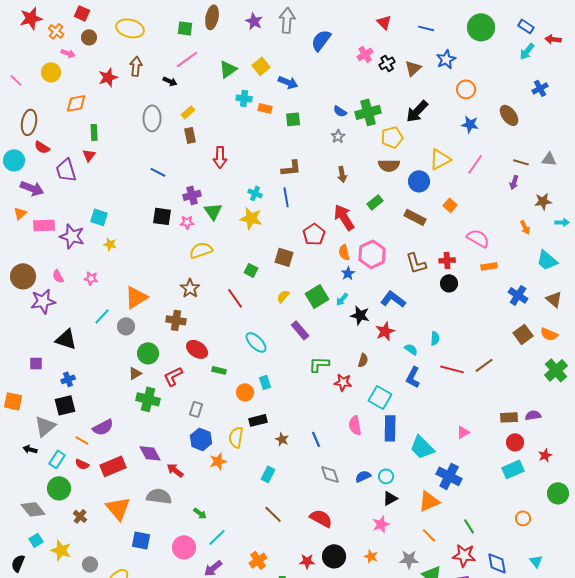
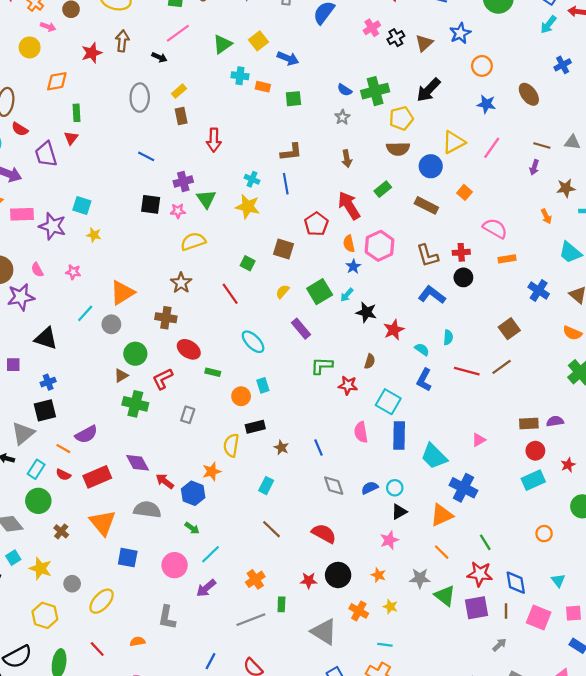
blue L-shape: (393, 299) -> (432, 295), moved
brown square: (523, 334) -> (509, 329), moved
blue hexagon: (201, 439) -> (193, 493), moved

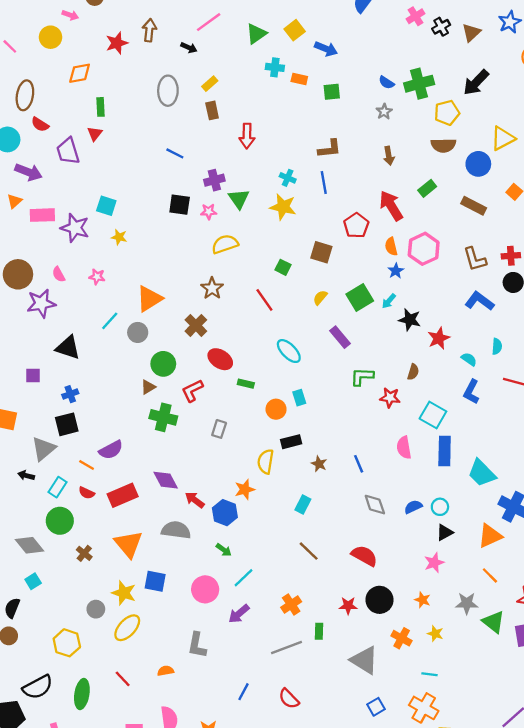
brown cross: (166, 318) -> (196, 325), turned 36
yellow star: (41, 568) -> (124, 593), moved

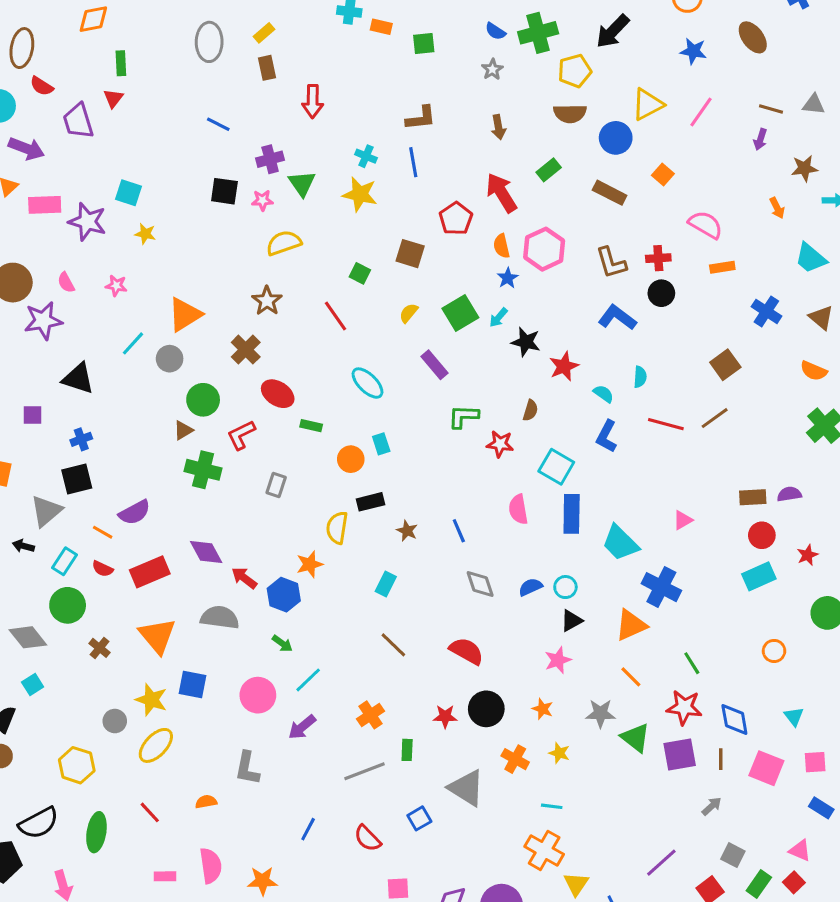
blue square: (376, 707) -> (419, 818), moved

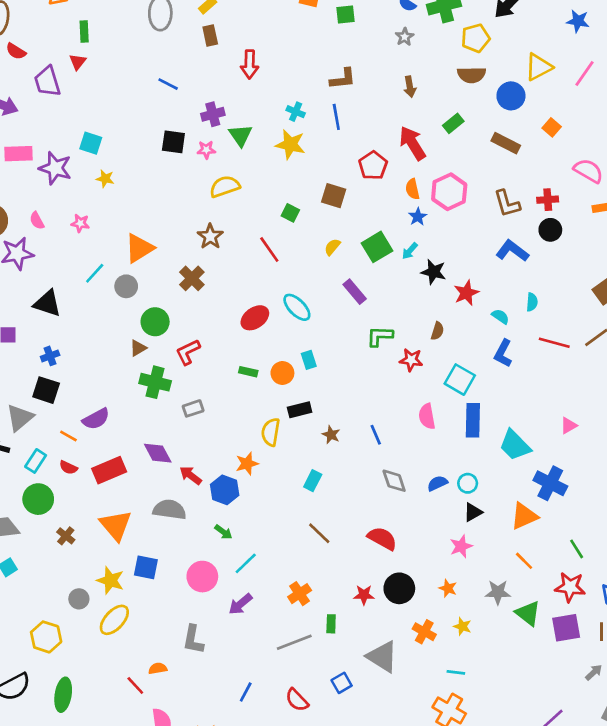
red ellipse: (278, 394) -> (255, 318), moved, turned -68
green rectangle: (311, 426) -> (248, 372), moved
black square: (77, 479) -> (46, 390), turned 32
gray rectangle: (276, 485) -> (193, 408), moved, turned 54
red line: (150, 812) -> (135, 686), moved

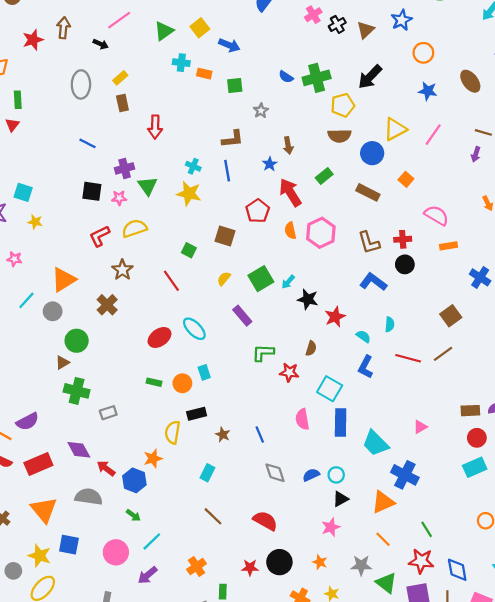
gray star: (405, 37) -> (261, 111), moved
blue star: (418, 217) -> (270, 164), moved
red L-shape: (188, 352) -> (99, 236), moved

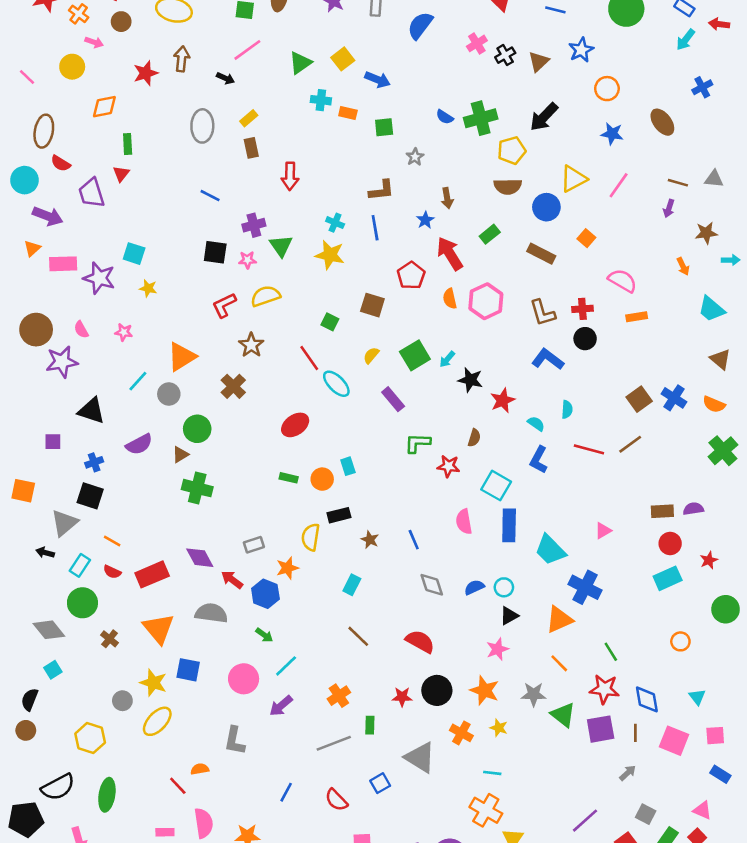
blue cross: (480, 277) -> (674, 398), moved
cyan ellipse: (194, 329) -> (336, 384), moved
gray rectangle: (108, 413) -> (254, 545), moved
purple semicircle: (28, 421) -> (139, 444), moved
orange star: (320, 562) -> (485, 690), size x1.6

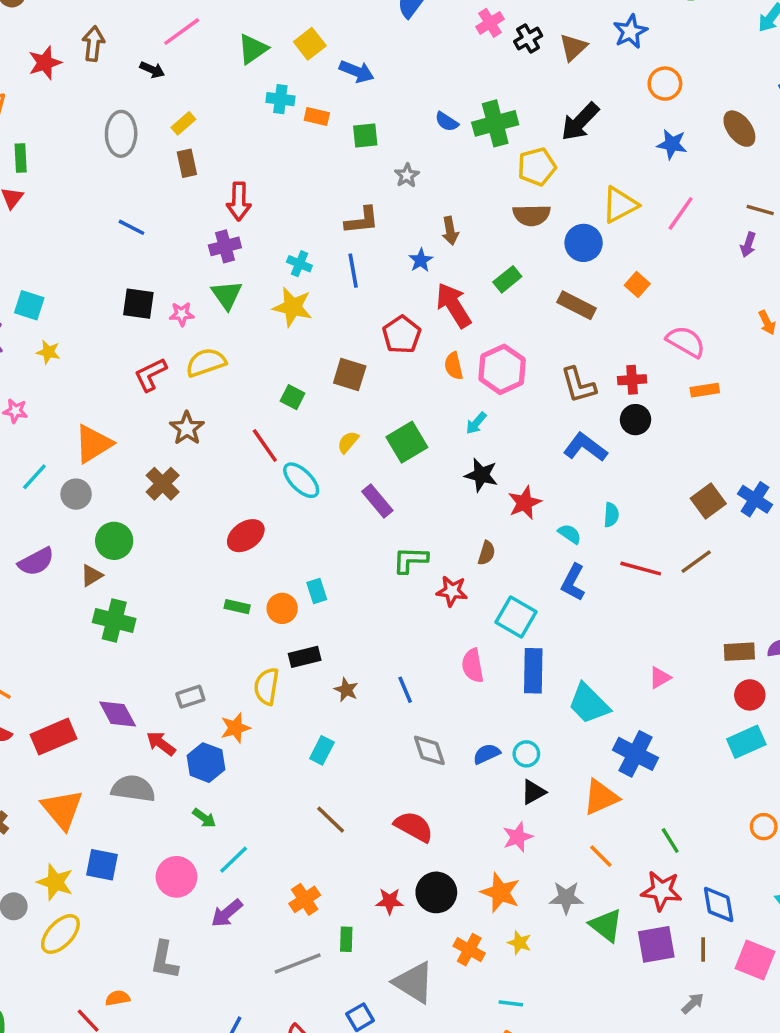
purple cross: (254, 225) -> (225, 246), moved
cyan arrow: (447, 359) -> (476, 423), moved

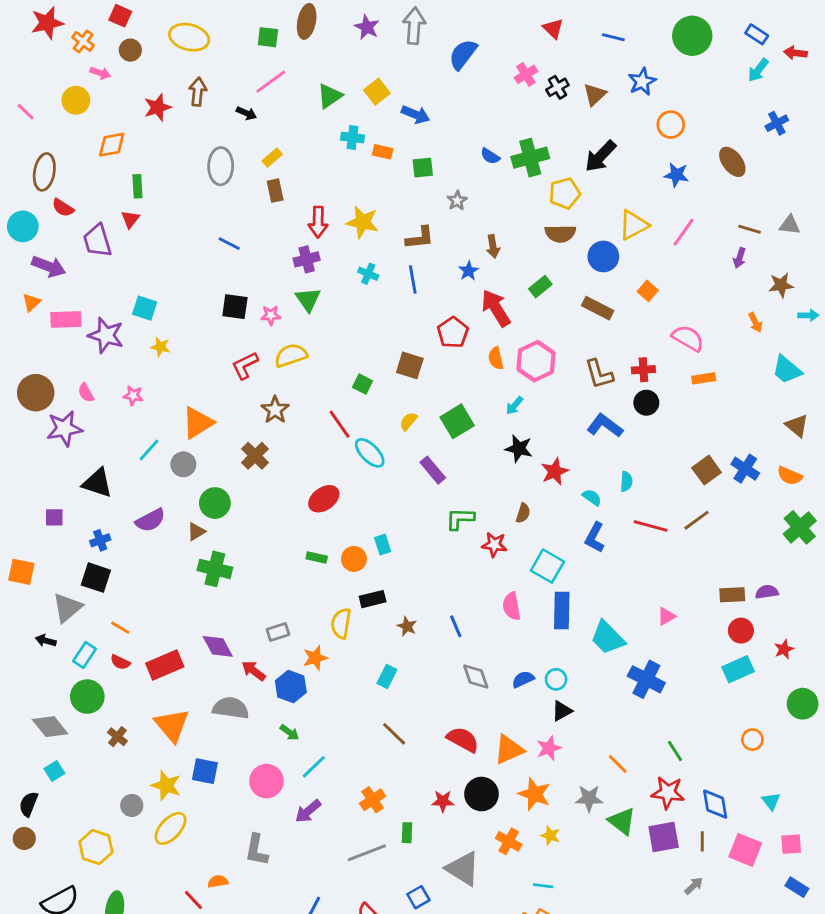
yellow star: (293, 307) -> (363, 222), moved
orange triangle: (601, 797) -> (509, 750), moved

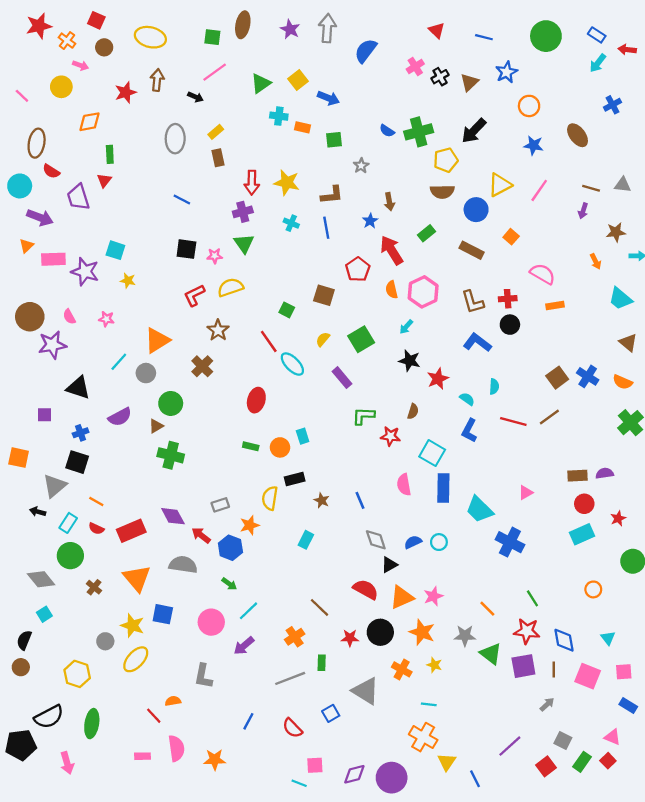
red ellipse: (324, 499) -> (256, 400), turned -40
black triangle: (562, 711) -> (389, 565), moved
brown line: (394, 734) -> (319, 607), moved

